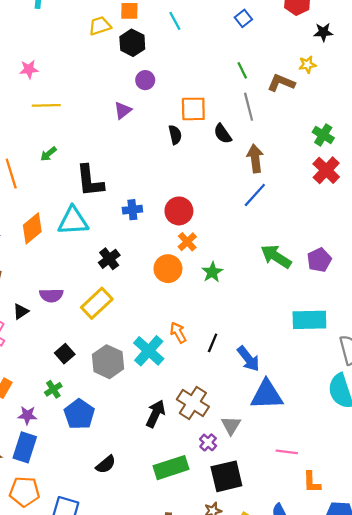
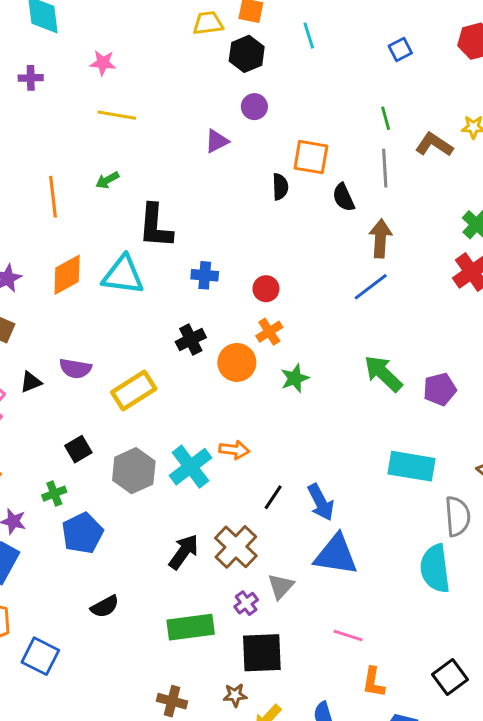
red circle: (179, 211) -> (266, 289), size x0.7
black cross: (109, 259) -> (191, 340), moved
orange arrow: (178, 333) -> (234, 450), turned 115
black line: (213, 343) -> (273, 497), moved

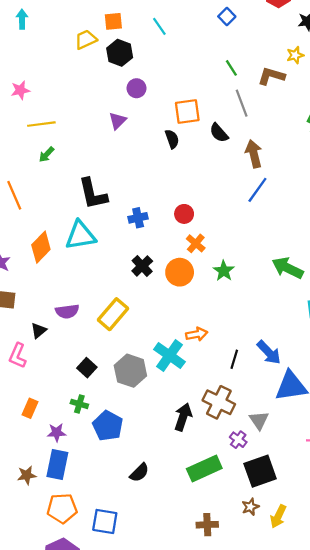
green arrow: (107, 180) -> (47, 154), moved
green arrow: (383, 374) -> (288, 268), moved
green cross: (54, 494) -> (79, 404), turned -35

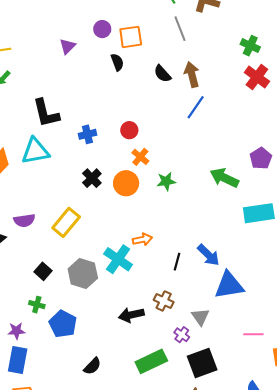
purple circle: (136, 88) -> (102, 29), moved
black semicircle: (219, 133) -> (162, 74), moved
green star: (224, 271) -> (166, 181), turned 30
brown cross: (219, 402) -> (164, 301), size x0.7
black arrow: (183, 417) -> (131, 315), turned -120

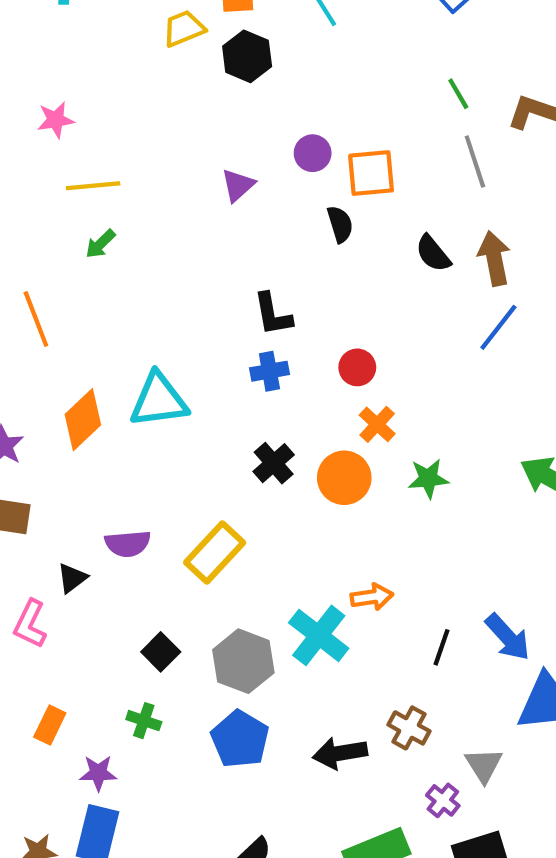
black L-shape: (46, 113) -> (273, 314), moved, size x0.7
blue pentagon: (63, 324) -> (240, 739), moved

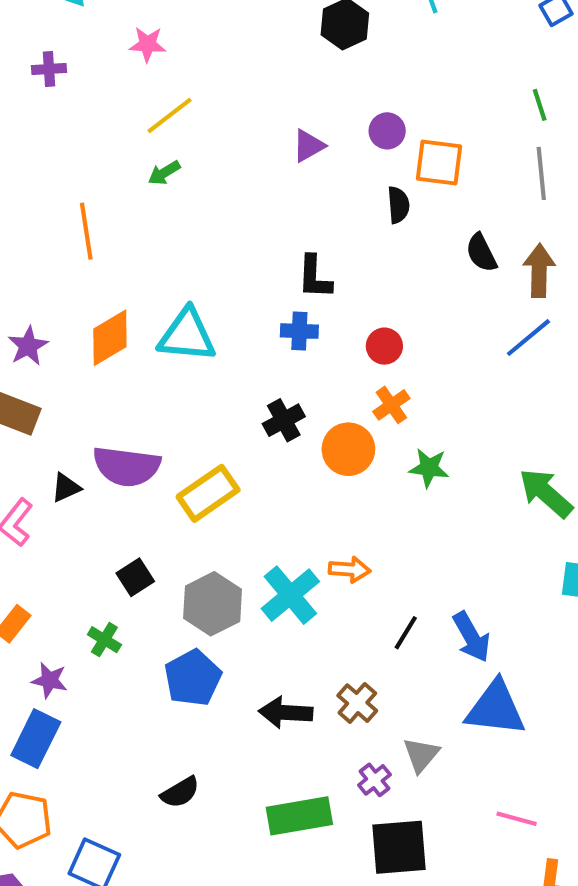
yellow line: (93, 186) -> (169, 115), turned -45
purple semicircle: (128, 544) -> (127, 466), size x1.5

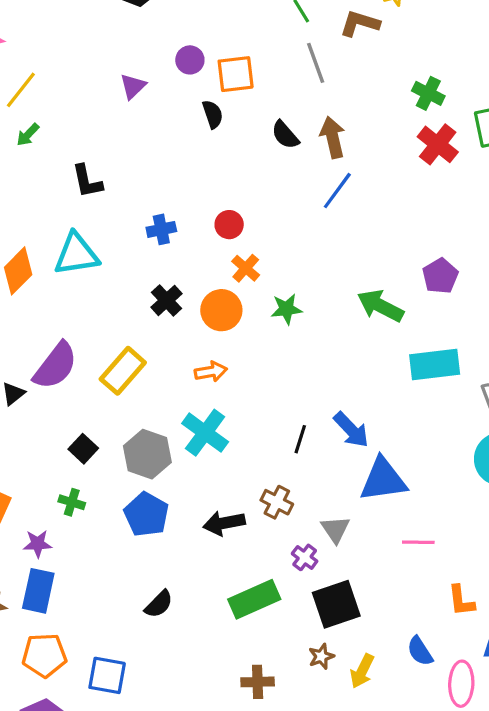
black L-shape: (315, 277) -> (87, 181), moved
purple semicircle: (127, 466) -> (55, 366), turned -46
orange arrow: (350, 570) -> (211, 372), moved
pink line: (517, 819) -> (418, 542), moved

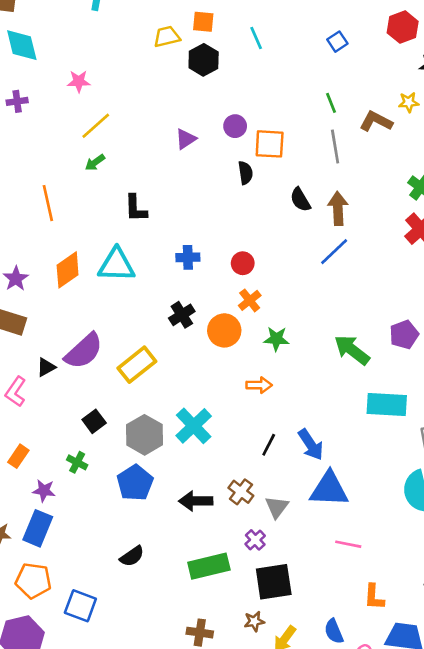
orange arrow: (211, 372) -> (259, 385), moved
gray triangle: (335, 529) -> (277, 507), moved

